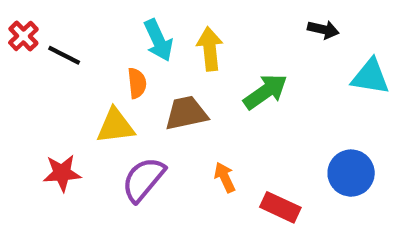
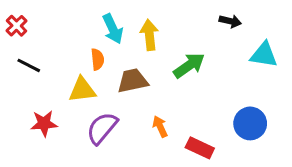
black line: (64, 55) -> (29, 65), moved

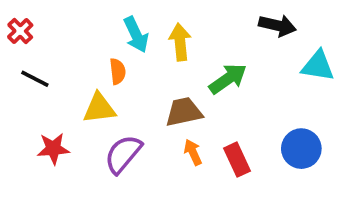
black arrow: (230, 21) -> (277, 25), size x1.4
brown trapezoid: (133, 81) -> (184, 112), moved
red rectangle: (200, 148) -> (237, 160), moved, turned 40

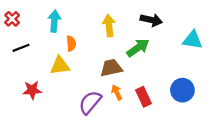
black arrow: (277, 25) -> (151, 20), moved
cyan arrow: (136, 35) -> (54, 21), moved, turned -150
black line: (35, 79) -> (21, 48), turned -48
purple semicircle: (123, 154) -> (90, 102), moved

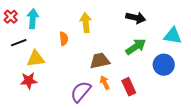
cyan arrow: (54, 21) -> (33, 19), moved
yellow arrow: (109, 26) -> (86, 23), moved
green arrow: (138, 48) -> (136, 47), moved
yellow triangle: (60, 66) -> (36, 59), moved
blue circle: (182, 90) -> (164, 65), moved

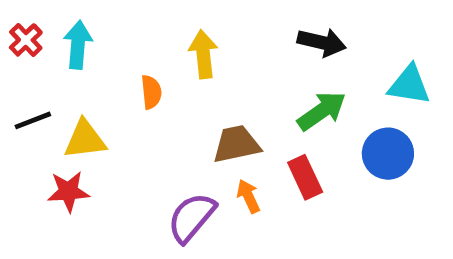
black line: (19, 43) -> (33, 120), moved
red rectangle: (129, 87) -> (305, 177), moved

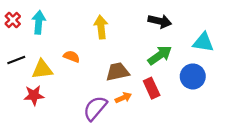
orange semicircle: (151, 92) -> (72, 56), moved, turned -63
orange arrow: (248, 196) -> (123, 98), turned 91

